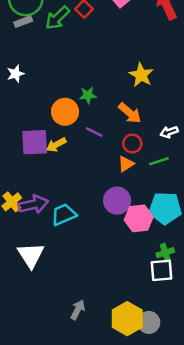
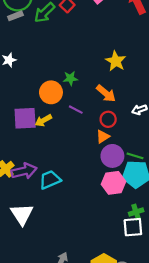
green line: (159, 161) -> (135, 156), moved, turned 35
purple circle: (117, 201) -> (112, 156), moved

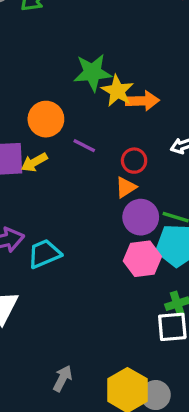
yellow star: (116, 61) -> (117, 91), moved
green star: (70, 78) -> (93, 73), moved, size x1.6
orange arrow: (106, 93) -> (142, 101), moved, turned -42

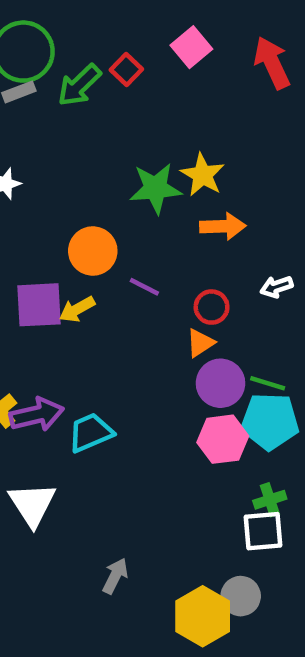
yellow star: (117, 91) -> (203, 175), moved
gray arrow: (63, 378) -> (115, 576), moved
gray circle: (156, 395) -> (241, 596), moved

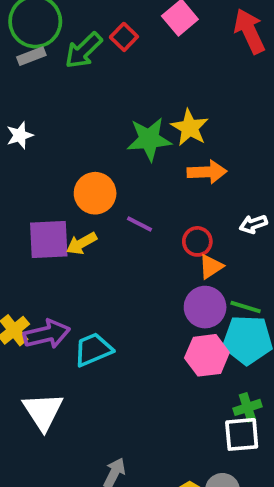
orange triangle: (200, 343) -> (211, 267), moved

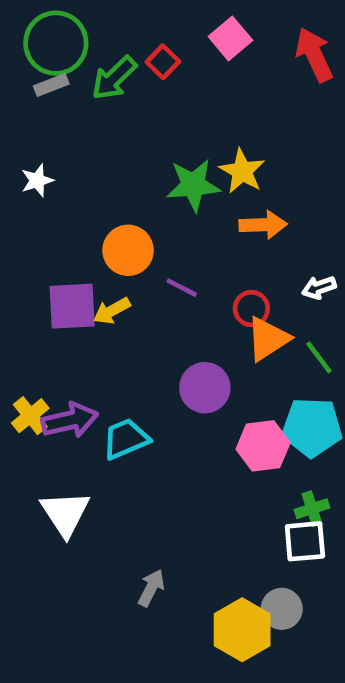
orange triangle: (211, 267) -> (268, 339), size x1.5
purple circle: (205, 307) -> (205, 388), moved
green line: (246, 307) -> (319, 357), moved, turned 36

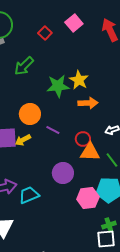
green arrow: (114, 78) -> (24, 66), moved
orange triangle: (268, 339) -> (90, 152), turned 35

